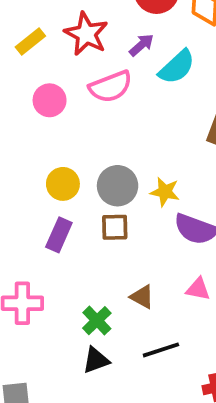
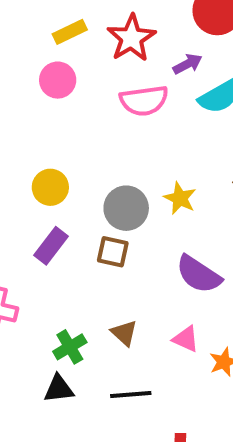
pink circle: (50, 100) -> (58, 80), moved
yellow circle: (63, 184) -> (50, 187), moved
yellow star: (165, 192) -> (180, 198), moved

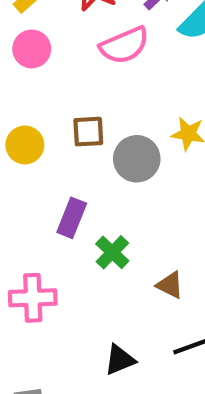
yellow circle: (50, 187) -> (25, 145), moved
brown square: (113, 252) -> (88, 132), moved
green cross: (70, 347) -> (112, 252), moved

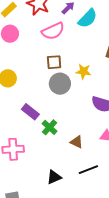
brown square: (88, 132) -> (54, 62), moved
purple rectangle: (72, 218) -> (30, 112), turned -72

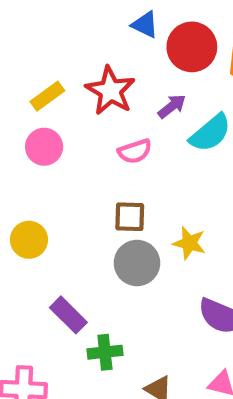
pink semicircle: (53, 31) -> (135, 151), size x0.7
green cross: (50, 127) -> (105, 352), turned 35

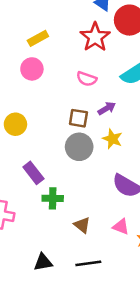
red star: (110, 91) -> (95, 37), moved
purple arrow: (172, 106) -> (107, 108), moved
pink semicircle: (135, 151) -> (87, 79), turned 30

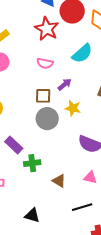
black triangle: (43, 262) -> (32, 215), turned 35
black line: (88, 263) -> (82, 207), moved

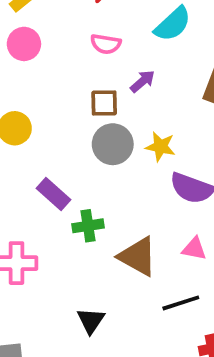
yellow star: (73, 108) -> (160, 147), moved
brown triangle: (59, 181) -> (138, 257), size x1.6
black triangle: (32, 215) -> (91, 321), turned 49

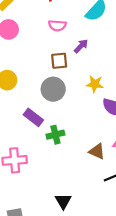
gray circle: (113, 144) -> (53, 89), moved
brown triangle: (138, 257) -> (97, 151), moved, size x0.7
black triangle: (91, 321) -> (63, 201), moved

